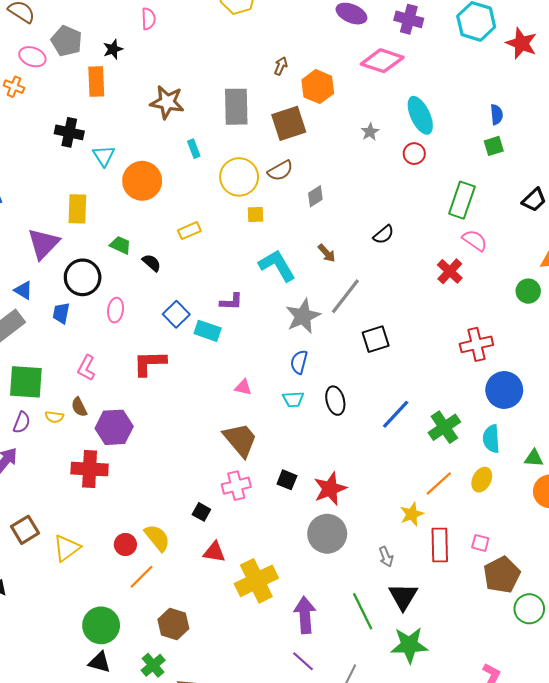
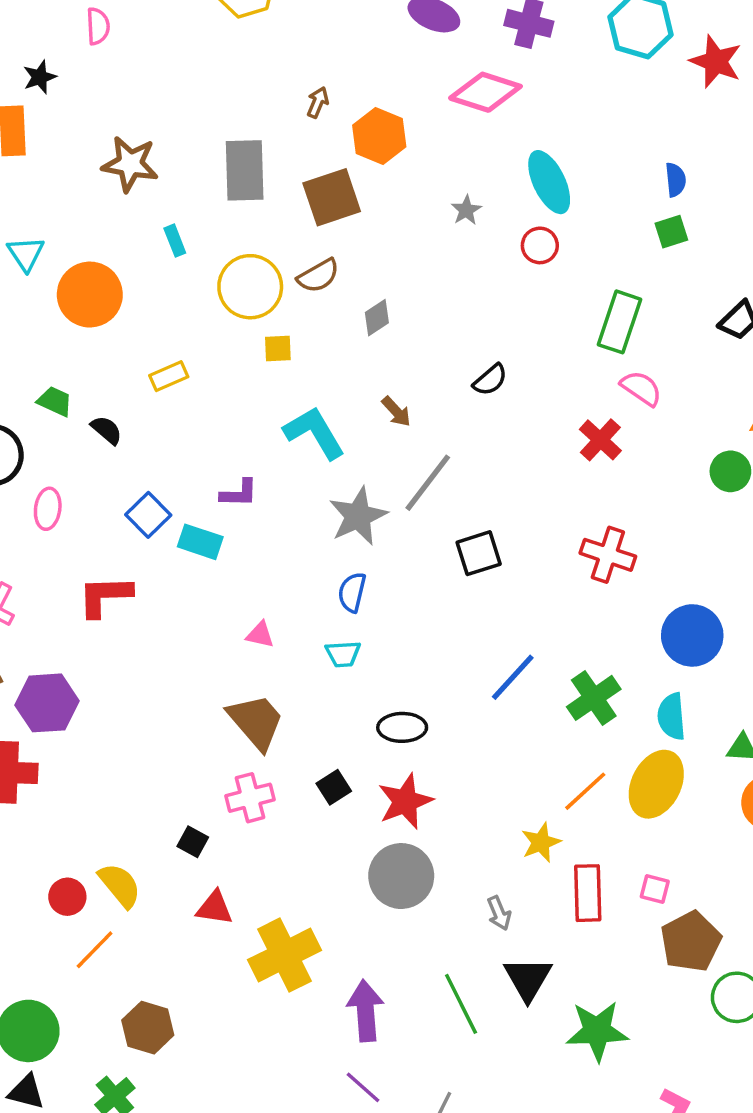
red cross: (476, 344) -> (608, 555), moved, turned 32
black ellipse: (335, 401) -> (402, 727), moved, turned -76
black square: (287, 480) -> (334, 787), turned 36
yellow ellipse: (482, 480) -> (656, 784), size x1.6
green star: (409, 645) -> (597, 1031), moved

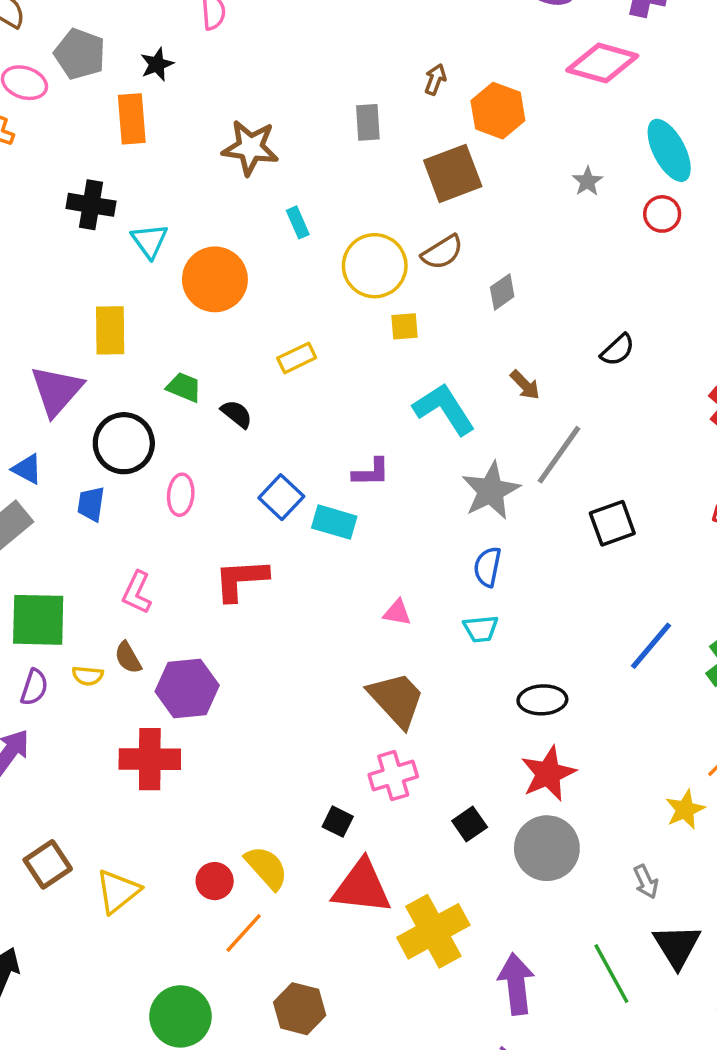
gray rectangle: (245, 170) -> (368, 122), moved, size x0.6
black square: (334, 787) -> (470, 824), moved
red triangle: (214, 908) -> (362, 887), size x1.6

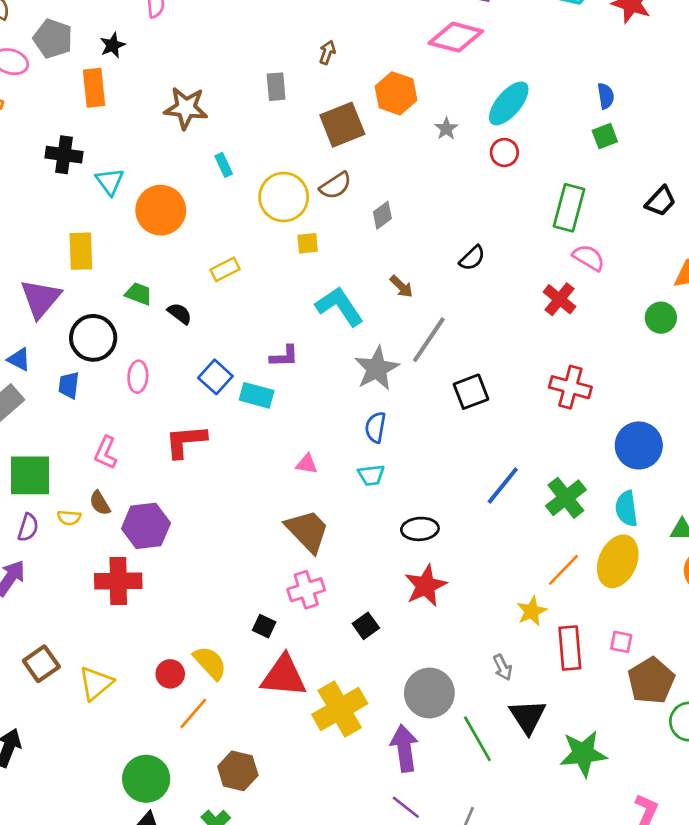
orange hexagon: (498, 111) -> (396, 93), moved
cyan ellipse: (669, 150) -> (509, 103), turned 69
gray circle: (547, 848) -> (429, 693), moved

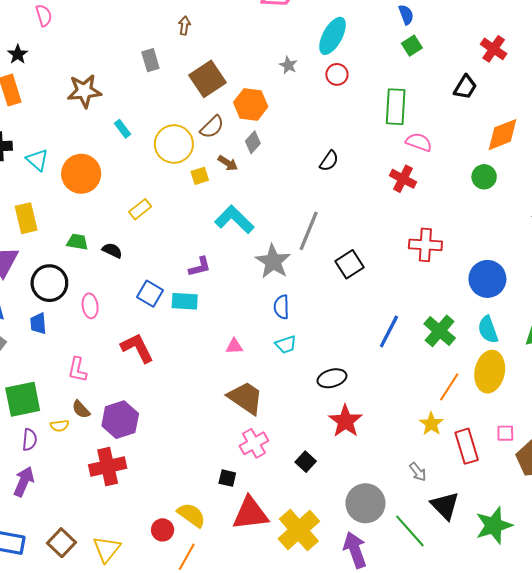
orange hexagon: (396, 93) -> (251, 104), moved
brown arrow: (401, 286) -> (228, 163), moved
red L-shape: (186, 441) -> (137, 348), turned 80

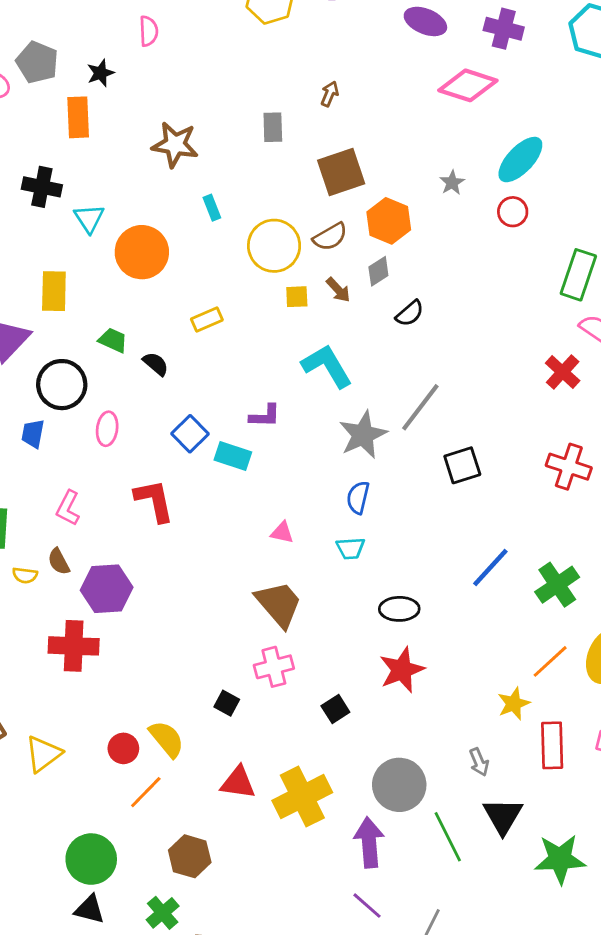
black semicircle: (329, 161) -> (410, 313), moved
red triangle: (250, 513) -> (238, 783), moved, size x0.7

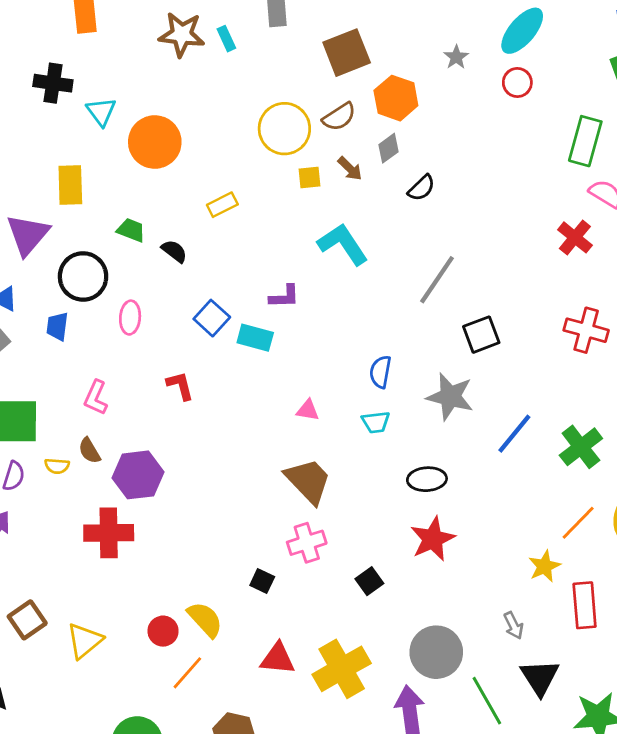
cyan rectangle: (212, 208) -> (226, 39), moved
gray star: (363, 435) -> (450, 397), moved, turned -30
red L-shape: (154, 501) -> (180, 386), size x0.7

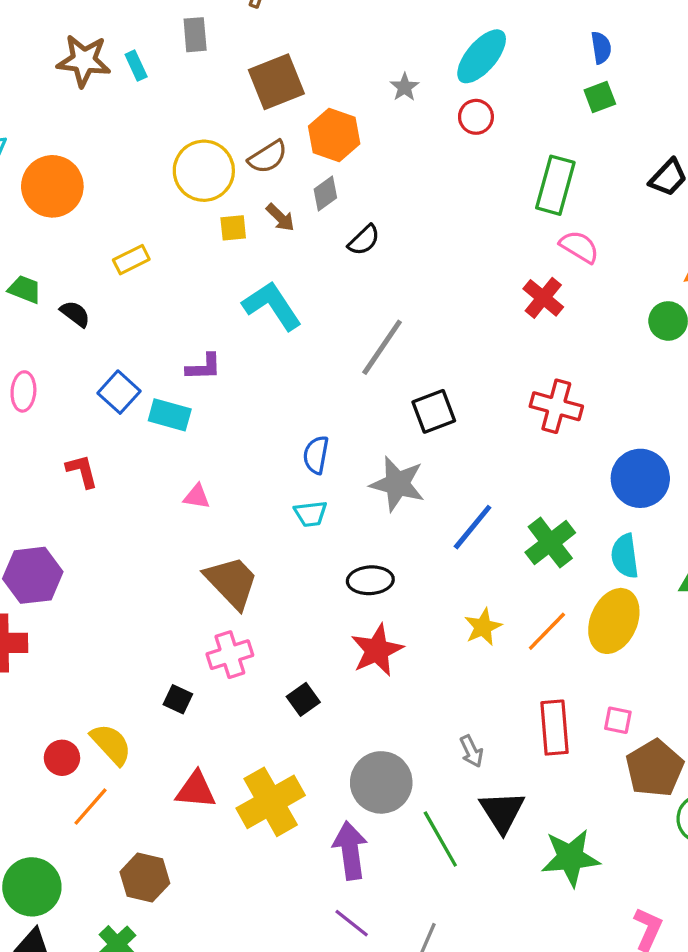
pink triangle: (308, 410) -> (197, 497), moved
yellow star: (544, 566) -> (483, 627), moved

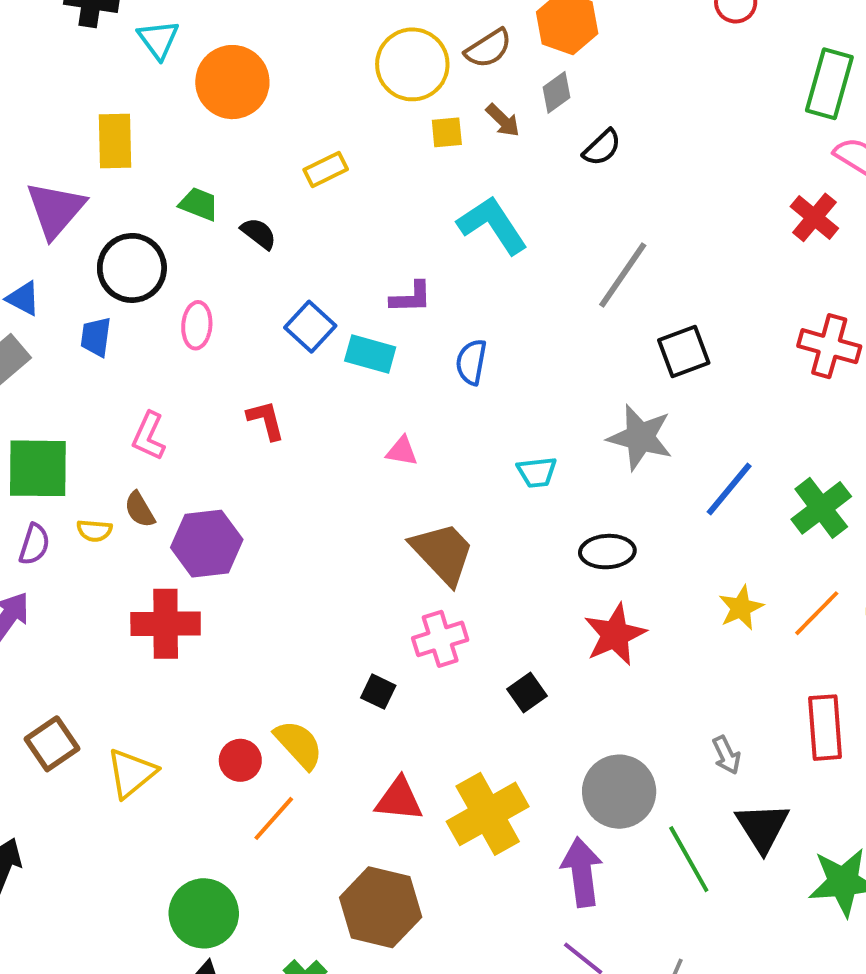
blue semicircle: (316, 455) -> (471, 362), moved
brown hexagon: (145, 878) -> (381, 907), moved, size x1.4

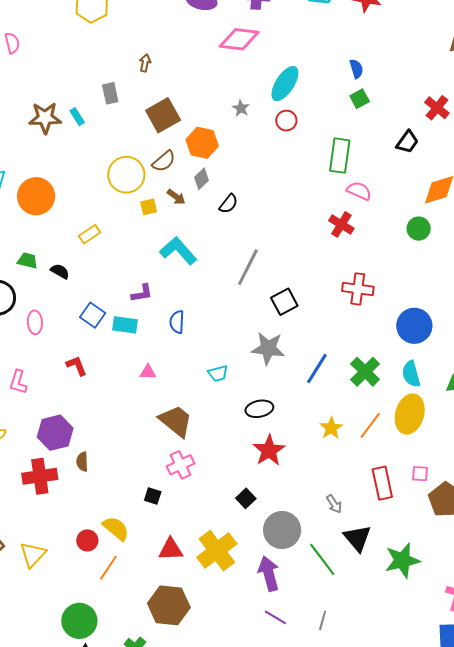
brown semicircle: (140, 510) -> (82, 462), moved, turned 36
black square: (527, 692) -> (246, 498), moved

